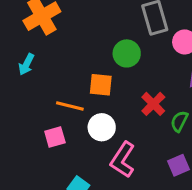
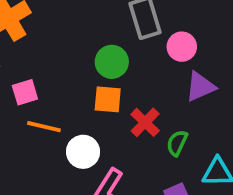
orange square: (101, 85) -> (108, 99), moved
pink square: (55, 137) -> (25, 92), moved

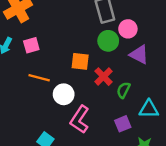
green circle: (112, 62) -> (108, 41), moved
purple triangle: (200, 87) -> (139, 55), turned 50
pink square: (25, 92) -> (31, 45), moved

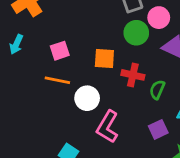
pink square: (31, 45) -> (60, 51), moved
red cross: (103, 77) -> (133, 75), turned -30

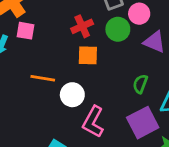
pink square: (60, 51) -> (26, 31), moved, turned 30
red cross: (133, 75) -> (82, 26), moved, turned -35
purple square: (158, 129) -> (143, 123), size x1.6

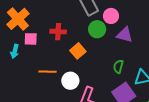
red cross: (82, 26) -> (58, 32), moved, turned 35
orange square: (88, 55) -> (78, 51), turned -35

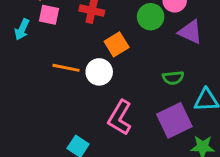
green semicircle: (118, 67) -> (173, 78), turned -120
white circle: (70, 81) -> (99, 72), moved

